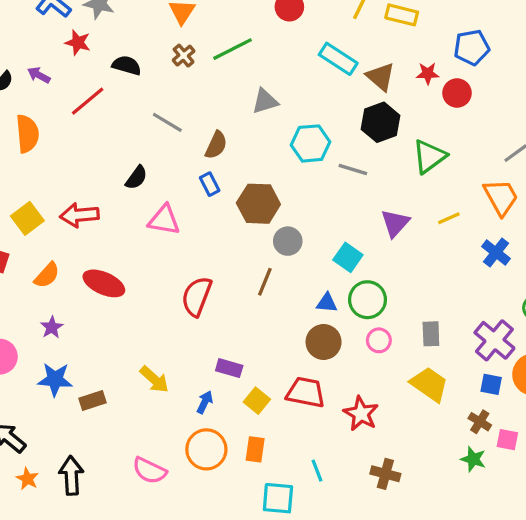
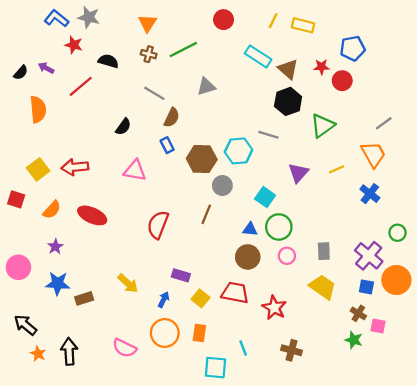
brown cross: (184, 56) -> (149, 54), turned -35
gray line: (167, 122) -> (154, 93), moved
cyan hexagon: (311, 143) -> (239, 151), moved
black semicircle: (136, 178) -> (123, 127), moved

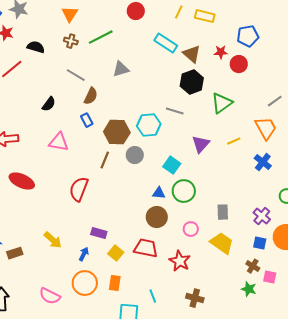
brown line: (206, 214) -> (105, 160), moved
pink circle: (287, 256) -> (191, 229), moved
purple cross: (369, 256) -> (262, 216), size x0.7

